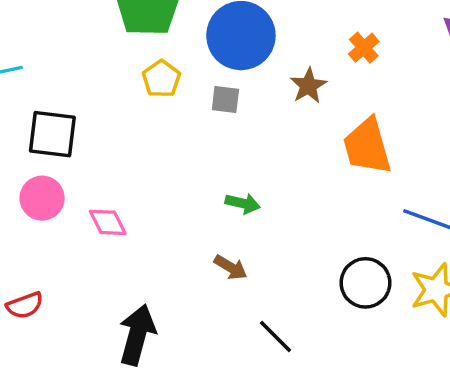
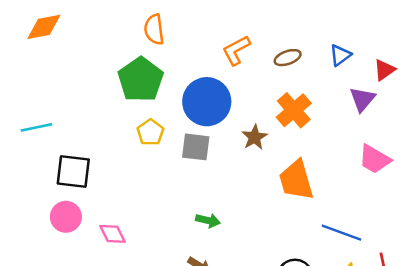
orange cross: (364, 48) -> (294, 110), size x1.6
gray square: (225, 100) -> (196, 147), size x1.4

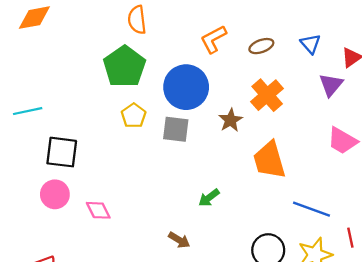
blue triangle: (340, 55) -> (310, 44), turned -35
green arrow: (208, 220) -> (209, 198), moved, turned 130

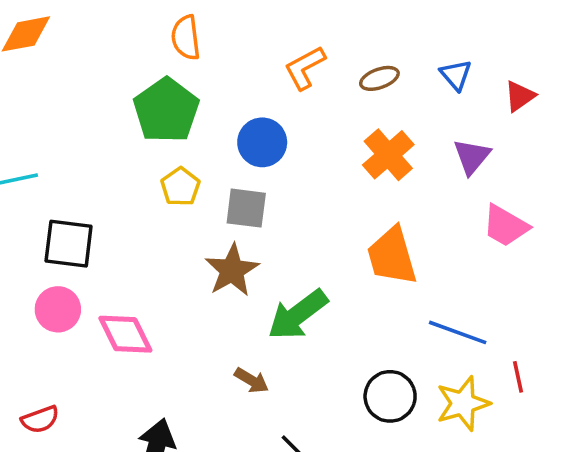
purple triangle: (331, 85) -> (472, 157), moved
blue circle: (186, 87) -> (262, 142), size x0.7
brown star: (231, 120) -> (232, 270), moved, size x1.4
green arrow: (209, 198) -> (298, 315), size x1.8
pink diamond: (98, 210) -> (125, 334), size x1.4

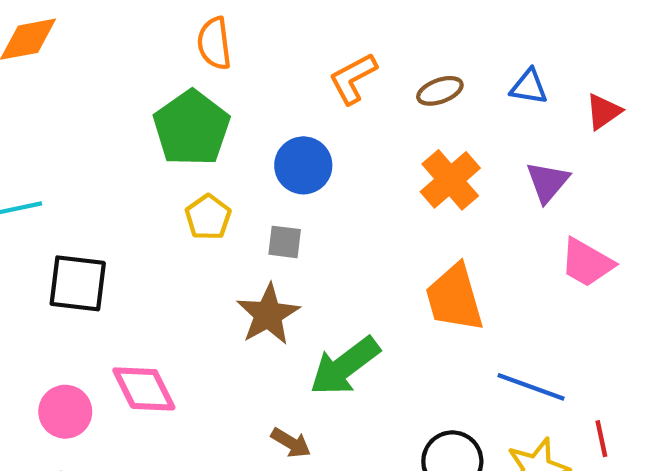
blue triangle: (456, 75) -> (529, 87), turned -40
gray square: (246, 208) -> (285, 242), size x0.7
pink circle: (58, 309) -> (65, 412), moved

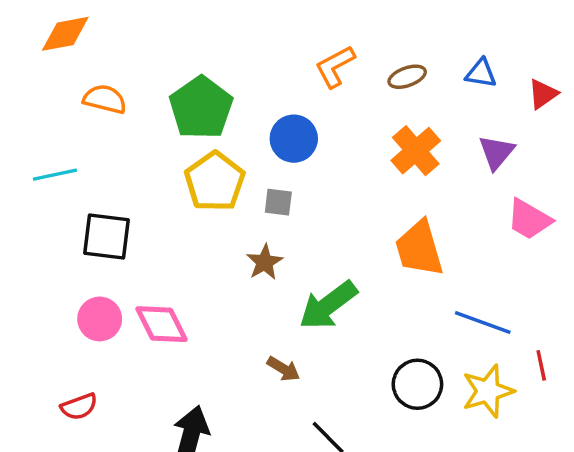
orange semicircle: (214, 43) -> (105, 99), moved, turned 111
yellow pentagon: (208, 217) -> (215, 182), size x1.6
brown star: (268, 314) -> (265, 262), size x0.7
pink circle: (65, 412) -> (100, 319), moved

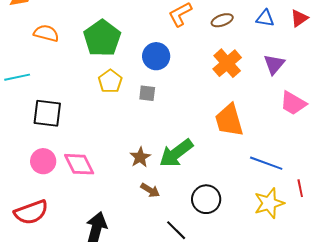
red triangle: (543, 94) -> (299, 18), moved
yellow pentagon: (215, 182) -> (110, 81), size x0.7
brown star: (265, 262) -> (140, 157), moved
black circle: (417, 384) -> (206, 199), moved
red semicircle: (79, 407) -> (31, 212), size x1.6

